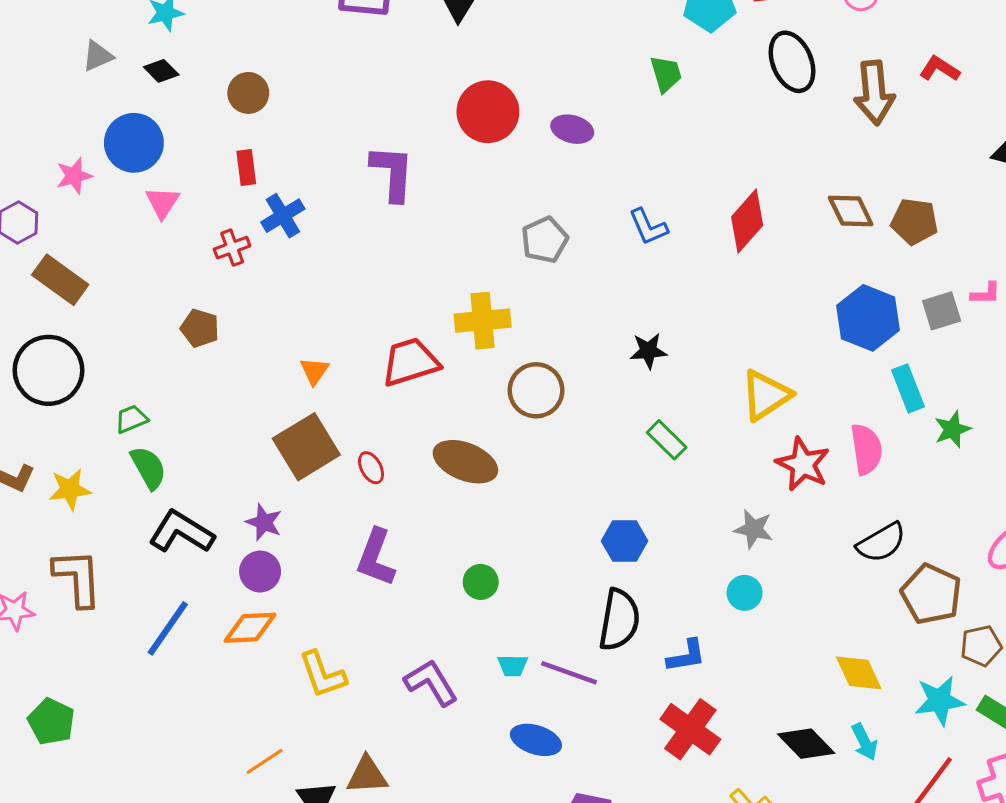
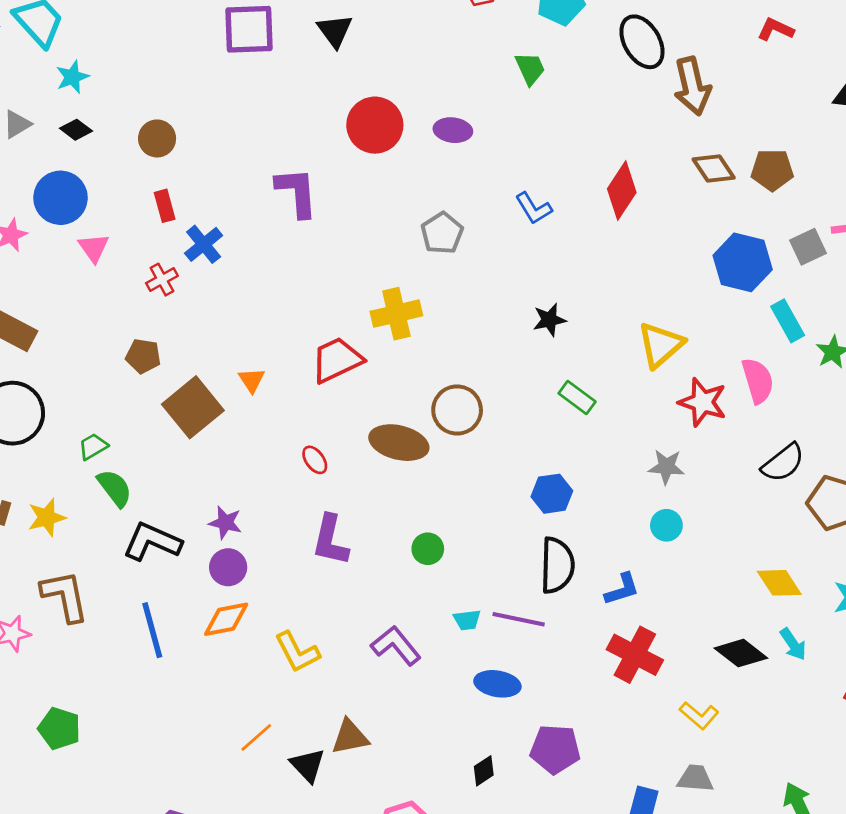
brown arrow: (874, 93) -> (692, 86), moved
brown circle: (536, 390) -> (457, 410), moved
brown square: (306, 447) -> (193, 407), moved
blue line: (168, 628) -> (152, 630), turned -42

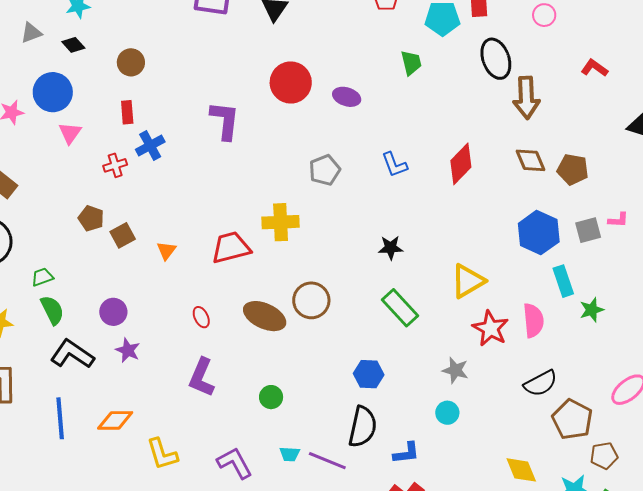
green rectangle: (577, 397) -> (400, 308), size x1.4
brown square: (193, 407) -> (123, 235), moved, size x0.6
purple circle: (228, 567) -> (113, 312), moved

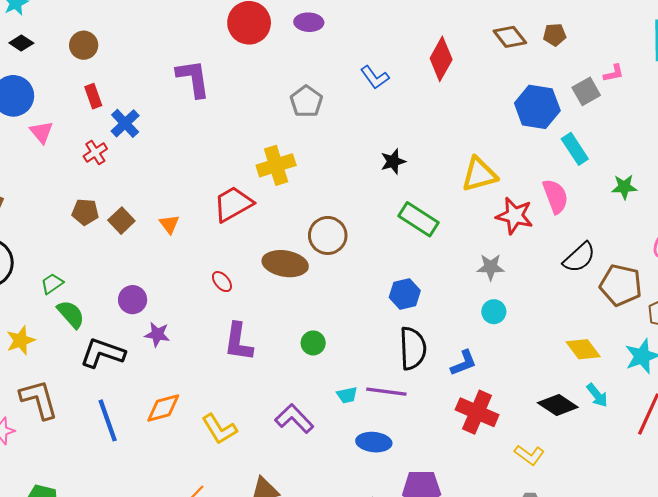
brown pentagon: (573, 169) -> (555, 35), size x0.7
yellow triangle: (468, 281) -> (479, 174), turned 30
green star: (592, 310) -> (624, 187), moved, turned 30

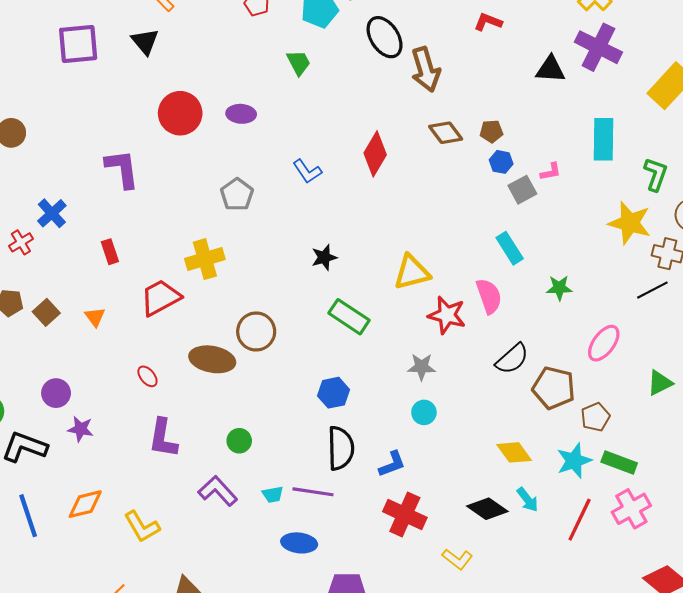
red rectangle: (93, 96) -> (110, 252), moved
blue hexagon: (537, 107) -> (501, 162), moved, size x0.5
purple L-shape: (294, 419) -> (218, 491), moved

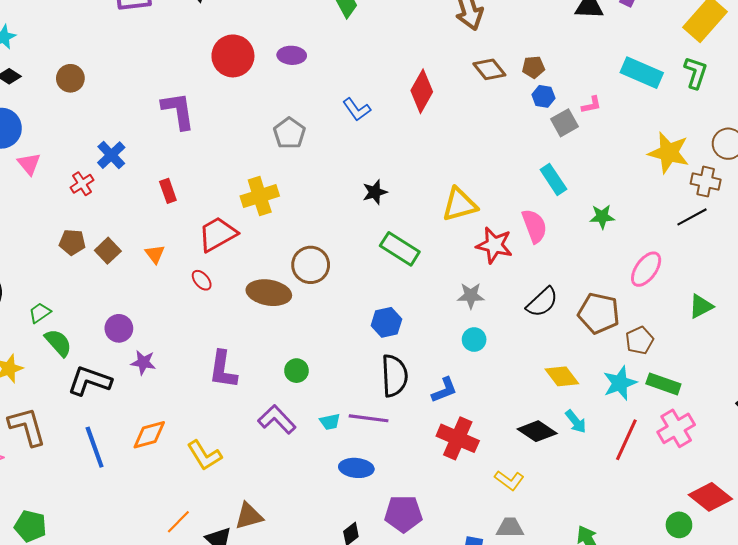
cyan rectangle: (604, 139) -> (642, 73), turned -66
green L-shape: (656, 174) -> (695, 73), moved
black semicircle: (512, 359) -> (542, 302), moved
red ellipse: (147, 376) -> (202, 280), moved

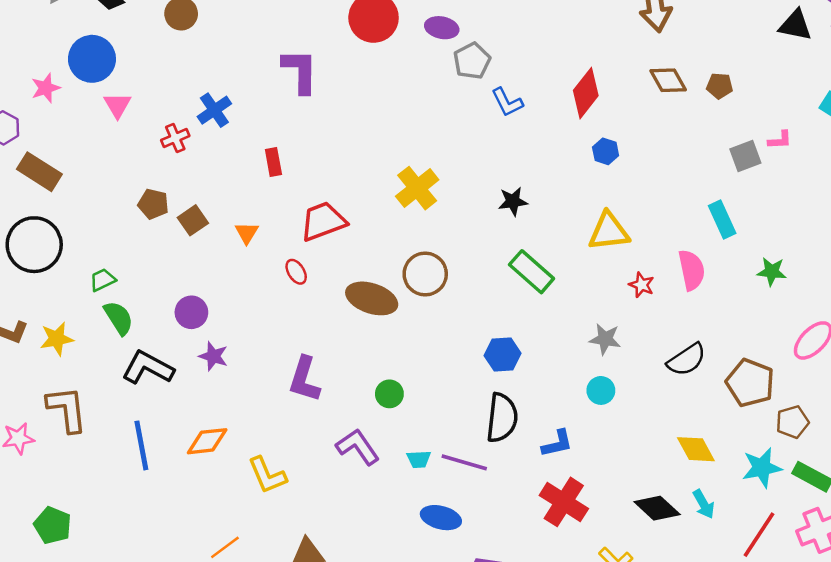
blue hexagon: (543, 96) -> (606, 151), moved
gray pentagon: (289, 133) -> (472, 61), moved
yellow cross: (260, 196) -> (417, 188), moved, turned -30
red star: (494, 245) -> (642, 285), size x0.6

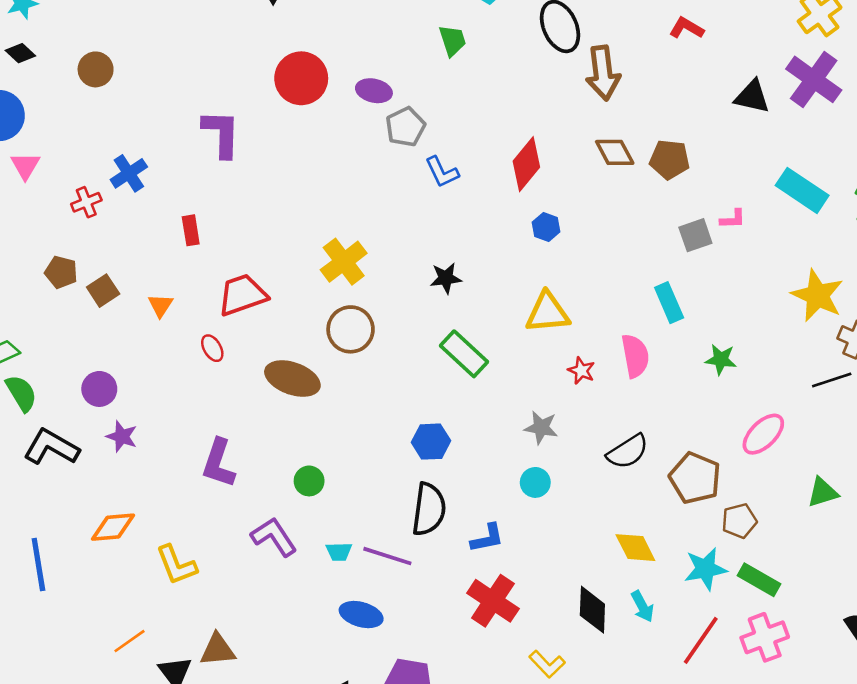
brown pentagon: (720, 86) -> (670, 159), size x1.4
brown circle: (425, 274) -> (351, 329), moved
blue line: (141, 445) -> (38, 565), moved
black diamond: (657, 508) -> (592, 610), turned 48

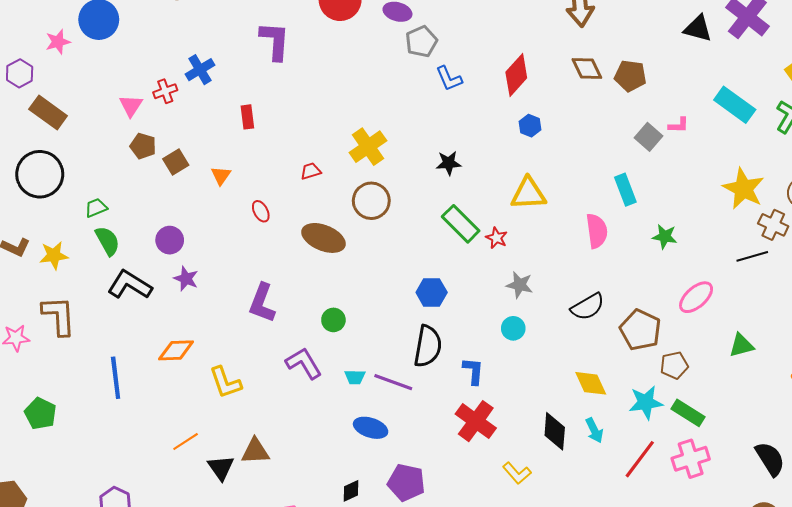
pink triangle: (25, 166) -> (131, 106), moved
gray square: (695, 235) -> (648, 137), turned -32
red trapezoid: (242, 295) -> (311, 171), moved, size x0.5
red star: (581, 371) -> (497, 238), moved
blue L-shape: (487, 538) -> (473, 371), turned -76

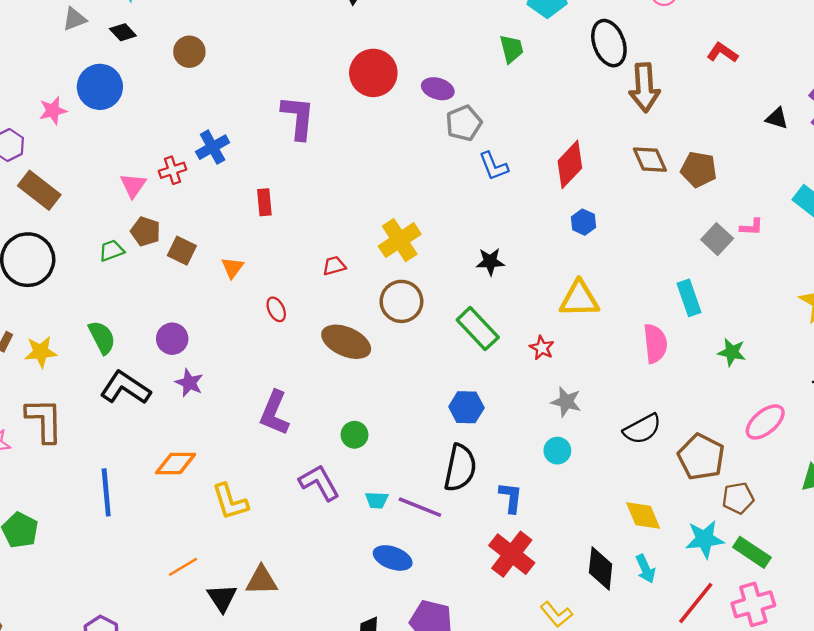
black triangle: (698, 29) -> (777, 118), size x0.7
brown square: (176, 162) -> (182, 251), turned -35
green trapezoid: (96, 208) -> (112, 251), moved
green rectangle: (461, 224) -> (478, 329), moved

